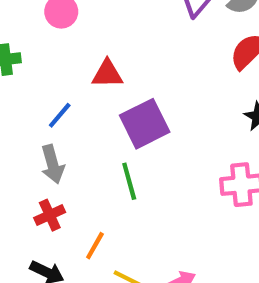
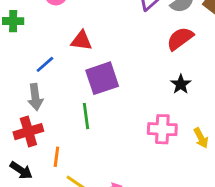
red cross: (50, 215) -> (28, 132), size x1.4
orange line: (95, 246) -> (56, 157), turned -30

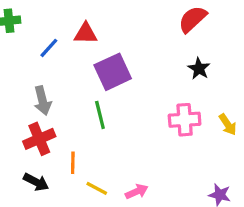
blue line: (45, 64) -> (49, 48), moved

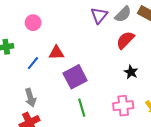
green line: (100, 115) -> (82, 108), moved

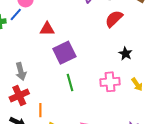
blue line: (33, 63) -> (16, 14), moved
black star: (131, 72) -> (125, 54), moved

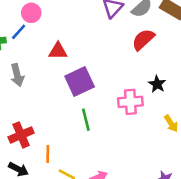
gray arrow: (21, 71) -> (17, 75), moved
pink cross: (110, 82) -> (130, 102), moved

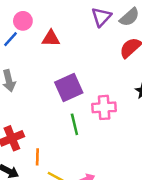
red triangle: (58, 51) -> (51, 38), moved
pink cross: (130, 102) -> (104, 107), moved

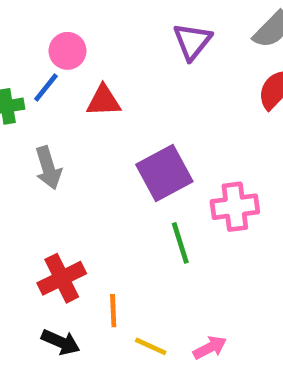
purple triangle: (101, 17) -> (192, 41), moved
red triangle: (51, 38) -> (103, 101), moved

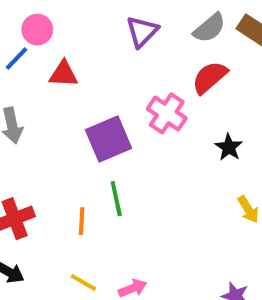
pink cross: (235, 207) -> (167, 113), moved, turned 36
orange line: (113, 311) -> (82, 221), moved

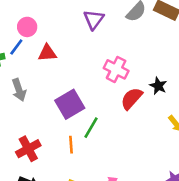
red semicircle: (210, 77) -> (131, 98), moved
purple square: (108, 139) -> (70, 104), moved
green line: (116, 199) -> (91, 128), turned 50

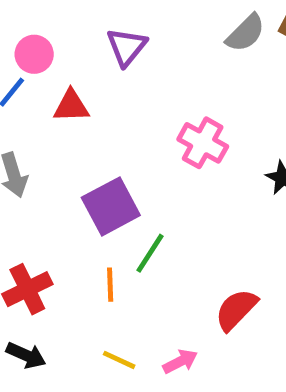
purple triangle: (94, 19) -> (127, 47), moved
red semicircle: (131, 98) -> (236, 310), moved

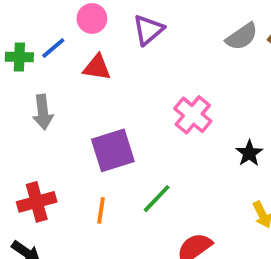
pink circle: (34, 54) -> (92, 19), moved
green line: (150, 253) -> (157, 199), moved

